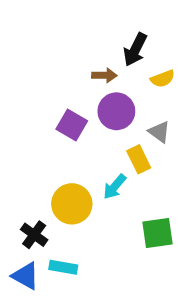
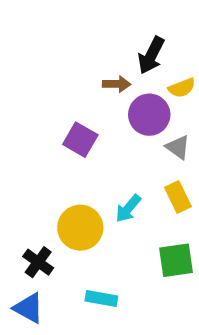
purple circle: (116, 111) -> (149, 115), moved
yellow rectangle: (139, 159) -> (178, 197), moved
cyan rectangle: (63, 267) -> (101, 299), moved

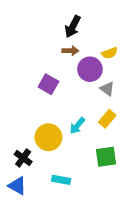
black arrow: (151, 55) -> (73, 27), moved
yellow rectangle: (178, 197) -> (107, 119), turned 66

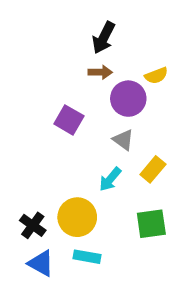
gray triangle: (107, 89) -> (123, 140), moved
yellow circle: (48, 137) -> (77, 217), moved
blue triangle: (17, 186) -> (41, 263), moved

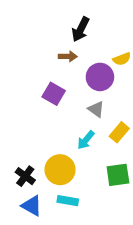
brown arrow: (100, 72) -> (68, 56), moved

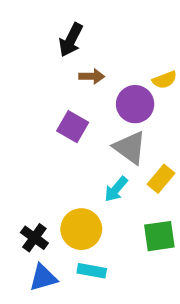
black arrow: (81, 29) -> (71, 40), moved
gray triangle: (96, 109) -> (130, 148), size x1.5
blue triangle: (32, 206) -> (43, 278), turned -45

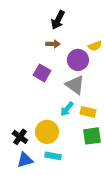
black arrow: (71, 40) -> (58, 20), moved
yellow rectangle: (161, 179) -> (88, 112), moved, turned 63

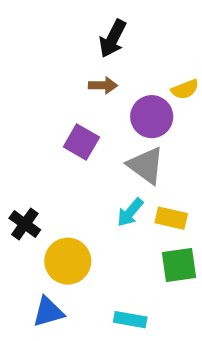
yellow circle: (47, 132) -> (68, 261), moved
black cross: (20, 137) -> (25, 224), moved
cyan rectangle: (53, 156) -> (130, 320), moved

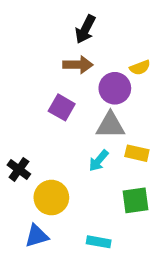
brown arrow: (103, 85) -> (78, 65), size x1.4
gray triangle: (146, 165) -> (110, 125), turned -36
yellow rectangle: (171, 218) -> (137, 153), moved

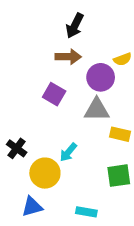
cyan arrow: (99, 161) -> (68, 152), moved

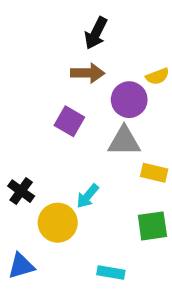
blue triangle: (32, 207) -> (21, 266), moved

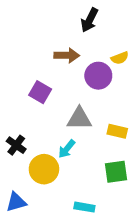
black arrow: (96, 33) -> (89, 20), moved
purple square: (69, 121) -> (40, 92), moved
gray triangle: (124, 141) -> (79, 119), moved

